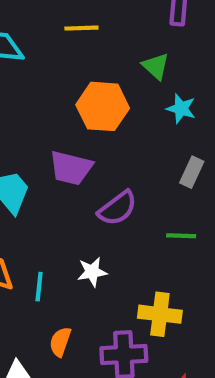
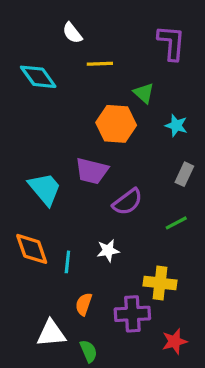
green triangle: (156, 66) -> (144, 93), moved
green line: (181, 236) -> (176, 223), turned -30

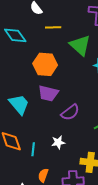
green triangle: (144, 93) -> (80, 45), size x1.6
orange hexagon: (116, 124) -> (45, 64), moved

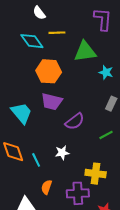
cyan diamond: (15, 35) -> (32, 41), moved
green triangle: (80, 45) -> (85, 51), turned -50
cyan line: (33, 149) -> (36, 160), turned -32

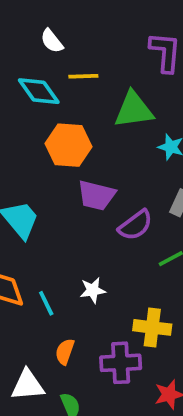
purple trapezoid: (52, 102) -> (96, 195), moved
purple semicircle: (75, 121) -> (136, 225), moved

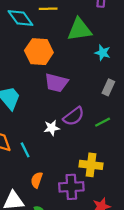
purple semicircle: (136, 225) -> (74, 116), moved
white star: (93, 290) -> (52, 128), moved

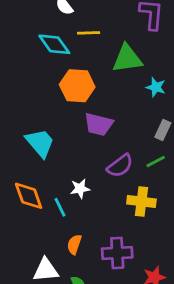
green line: (103, 122) -> (156, 161), moved
white star: (52, 128) -> (80, 189), moved
yellow cross: (91, 165) -> (141, 201), moved

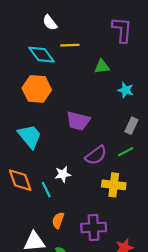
green triangle: (127, 59) -> (102, 66), size x0.6
orange hexagon: (77, 86) -> (37, 89), moved

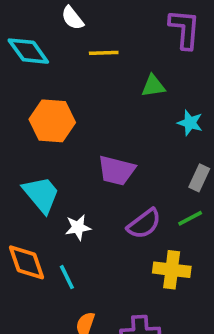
cyan diamond: (41, 55) -> (28, 51), moved
white star: (63, 174) -> (78, 227), moved

